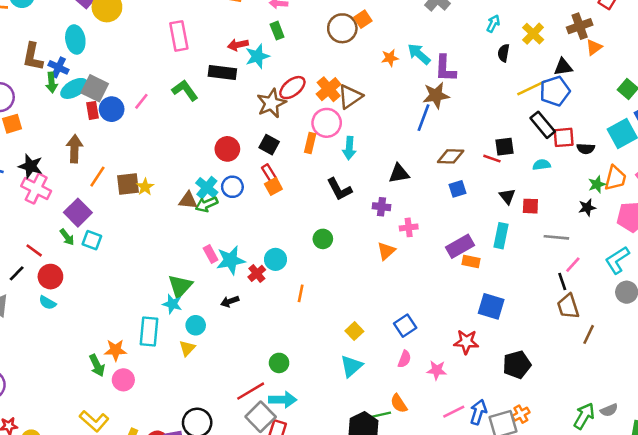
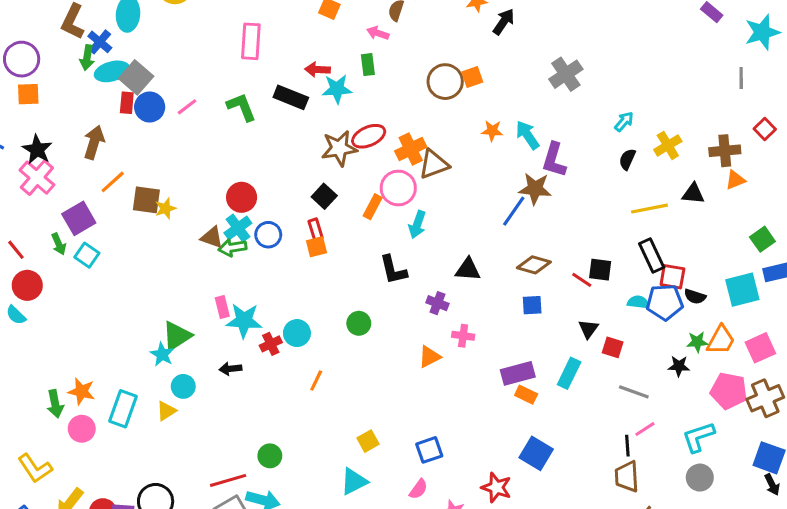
blue pentagon: (555, 91) -> (665, 302), moved
red circle: (227, 149) -> (242, 197), moved
cyan rectangle: (149, 331) -> (123, 409), moved

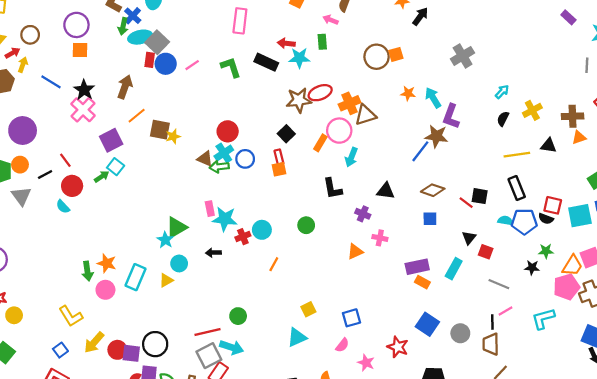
green arrow: (59, 244) -> (102, 176), moved, turned -104
red square: (672, 277) -> (553, 205), moved
orange trapezoid: (721, 340) -> (572, 266), moved
pink pentagon: (729, 391) -> (566, 287), turned -30
gray circle: (700, 478) -> (460, 333), moved

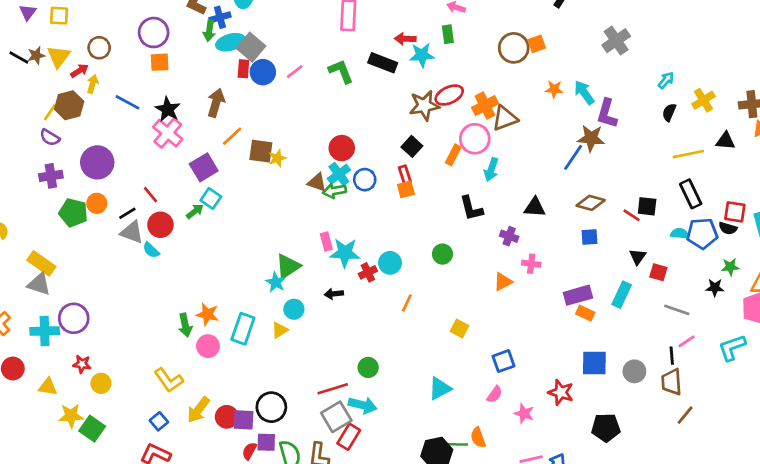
blue cross: (133, 16) -> (220, 17), turned 35
gray triangle: (21, 196) -> (132, 232), moved, turned -30
yellow square: (308, 309) -> (459, 329), moved, turned -32
blue square: (427, 324) -> (594, 363), turned -30

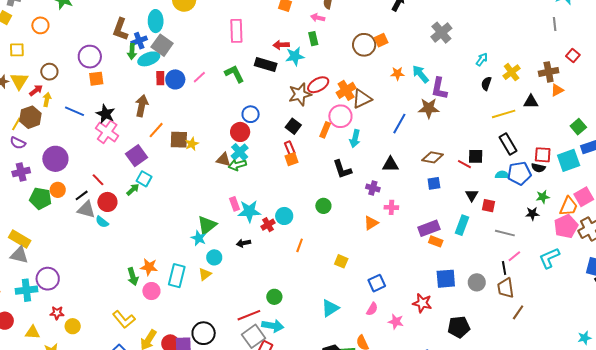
gray square: (251, 47) -> (162, 45), moved
blue line: (573, 157) -> (399, 124), moved
blue circle: (365, 180) -> (251, 114), moved

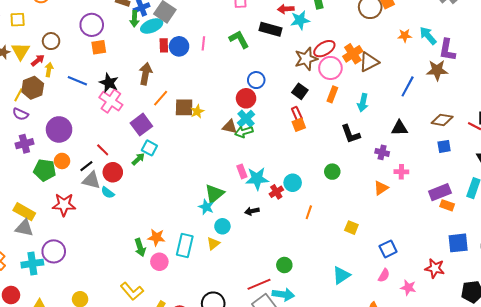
pink line: (199, 77) -> (203, 43), turned -40
pink circle: (340, 116) -> (330, 68), moved
red star: (57, 313) -> (64, 205), moved, size x1.6

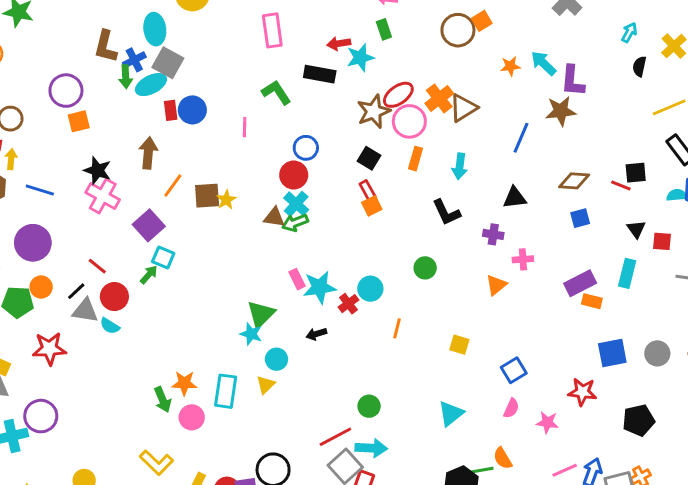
pink line: (203, 43) -> (245, 127), moved
blue line: (77, 81) -> (40, 190), moved

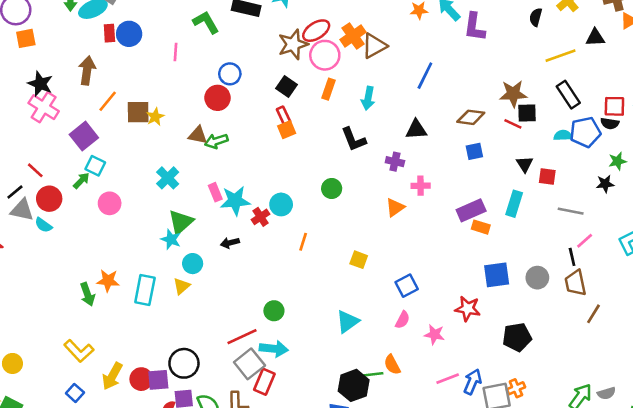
brown star: (561, 111) -> (513, 94), moved
cyan cross: (296, 204) -> (168, 178), moved
pink circle: (192, 417) -> (110, 203), moved

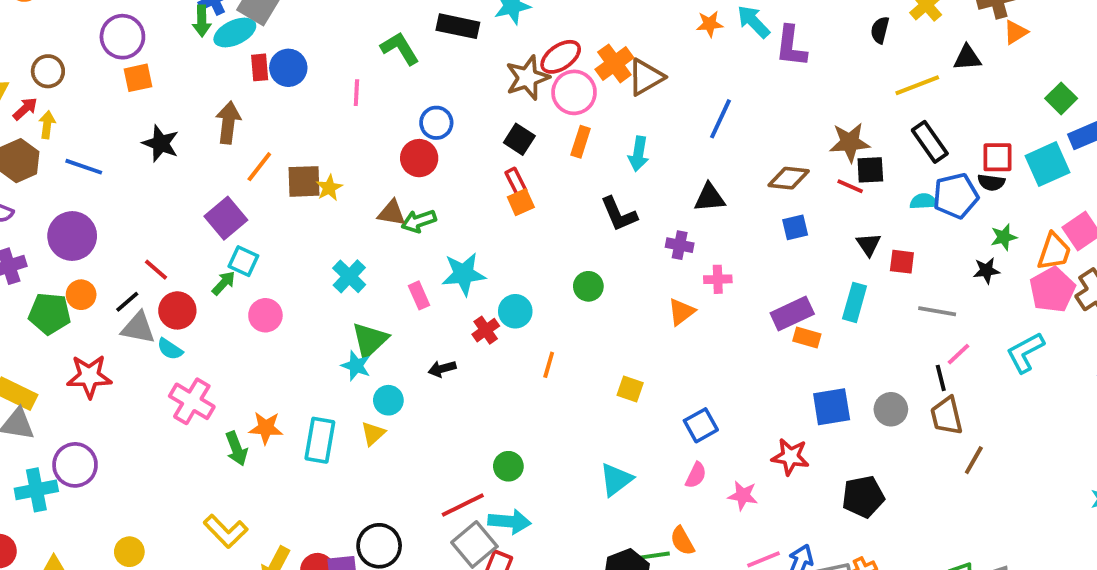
pink cross: (44, 107) -> (192, 401), moved
cyan star: (235, 201) -> (464, 274), moved

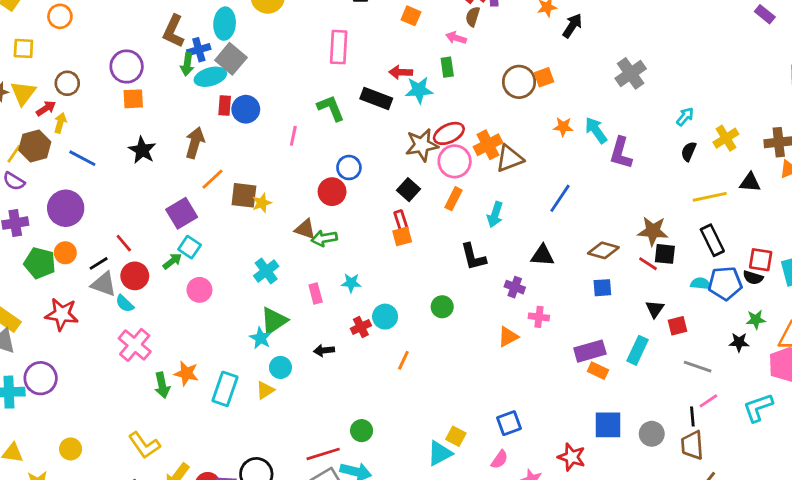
red square: (902, 262) -> (677, 326), turned -30
cyan star: (464, 274) -> (351, 283), size x0.6
yellow square: (630, 389) -> (456, 436), moved

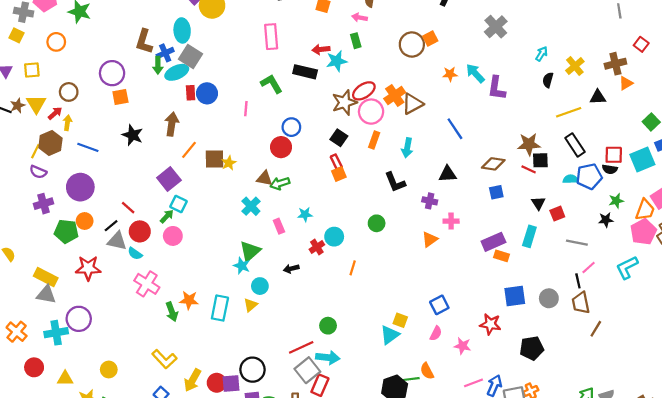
blue line: (560, 198) -> (455, 129), turned -60
cyan cross: (266, 271) -> (251, 206), moved
pink circle: (199, 290) -> (173, 236), moved

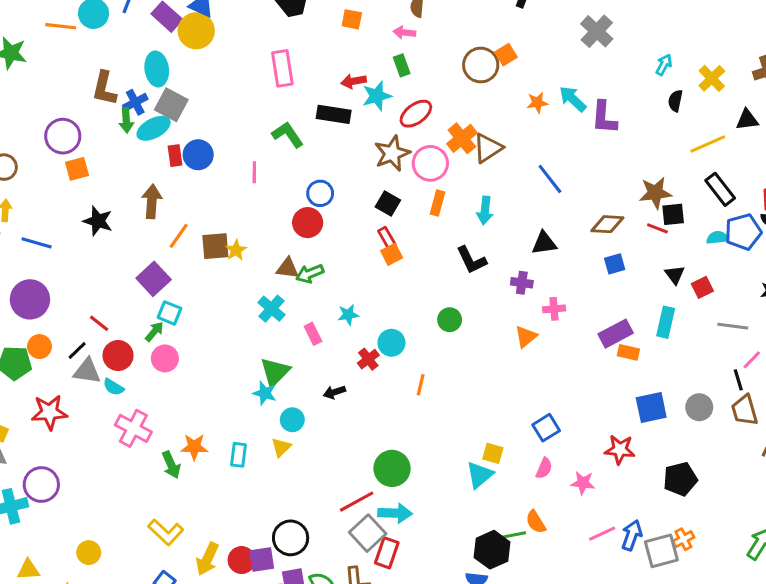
red ellipse: (364, 91) -> (416, 114), moved
cyan rectangle: (220, 308) -> (238, 455), size x0.7
green circle: (328, 326) -> (392, 468), size x1.5

